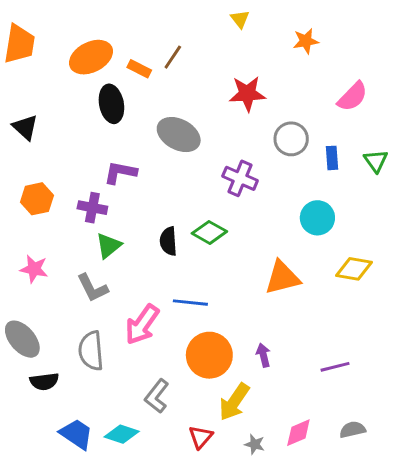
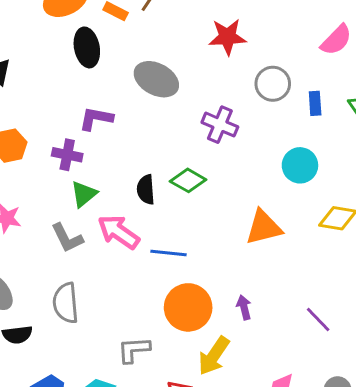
pink arrow: (142, 324) -> (119, 232), moved, turned 90
purple line: (335, 367) -> (318, 320), turned 60
gray L-shape: (157, 396) -> (134, 350), turned 48

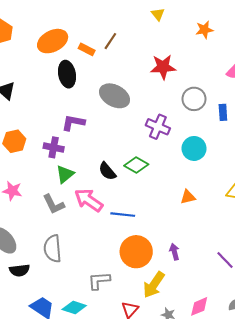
cyan circle: (300, 165) -> (194, 148), moved
black semicircle: (146, 190) -> (107, 171), turned -36
orange triangle: (264, 227) -> (188, 197), size x0.6

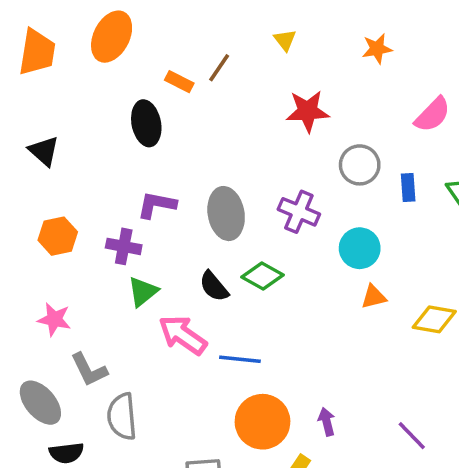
yellow triangle: (158, 14) -> (285, 40), moved
orange ellipse: (53, 41) -> (112, 37), moved, turned -36
gray ellipse: (115, 96) -> (226, 214), moved, turned 52
orange triangle: (188, 197) -> (374, 297), moved
gray L-shape: (54, 204) -> (89, 370), moved

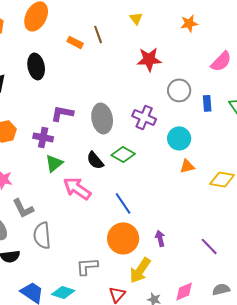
brown line: (219, 68) -> (98, 34), turned -54
black ellipse: (146, 123) -> (36, 66), moved
blue line: (240, 359) -> (123, 203), moved, turned 50

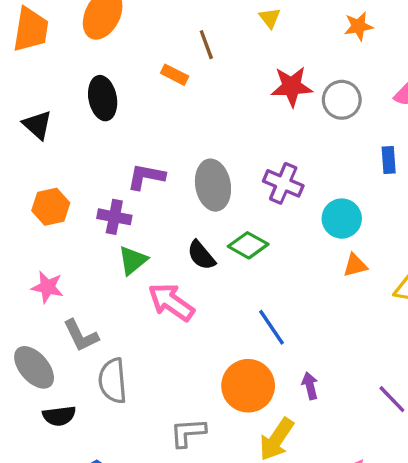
orange rectangle: (75, 42) -> (175, 75), moved
gray circle: (179, 90) -> (342, 100), moved
blue line: (123, 203) -> (272, 327), moved

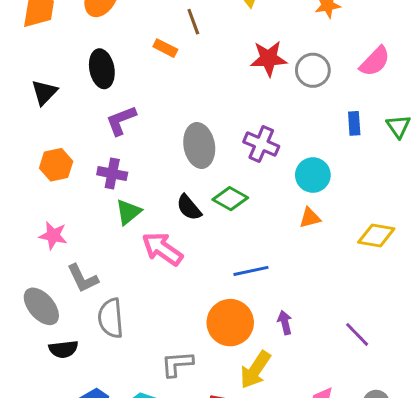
black triangle: (37, 125) -> (44, 92), turned 32
purple L-shape: (146, 177) -> (121, 120), moved, turned -32
orange triangle: (355, 265) -> (310, 218), moved
blue line: (272, 327) -> (251, 271), turned -68

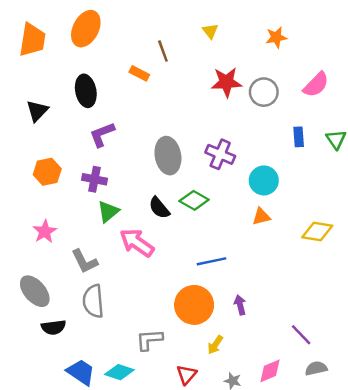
pink star: (53, 236) -> (45, 231), turned 30
gray L-shape: (83, 278) -> (85, 261), moved
purple line: (357, 334) -> (301, 335), moved
yellow arrow: (255, 370) -> (215, 345), size x0.6

